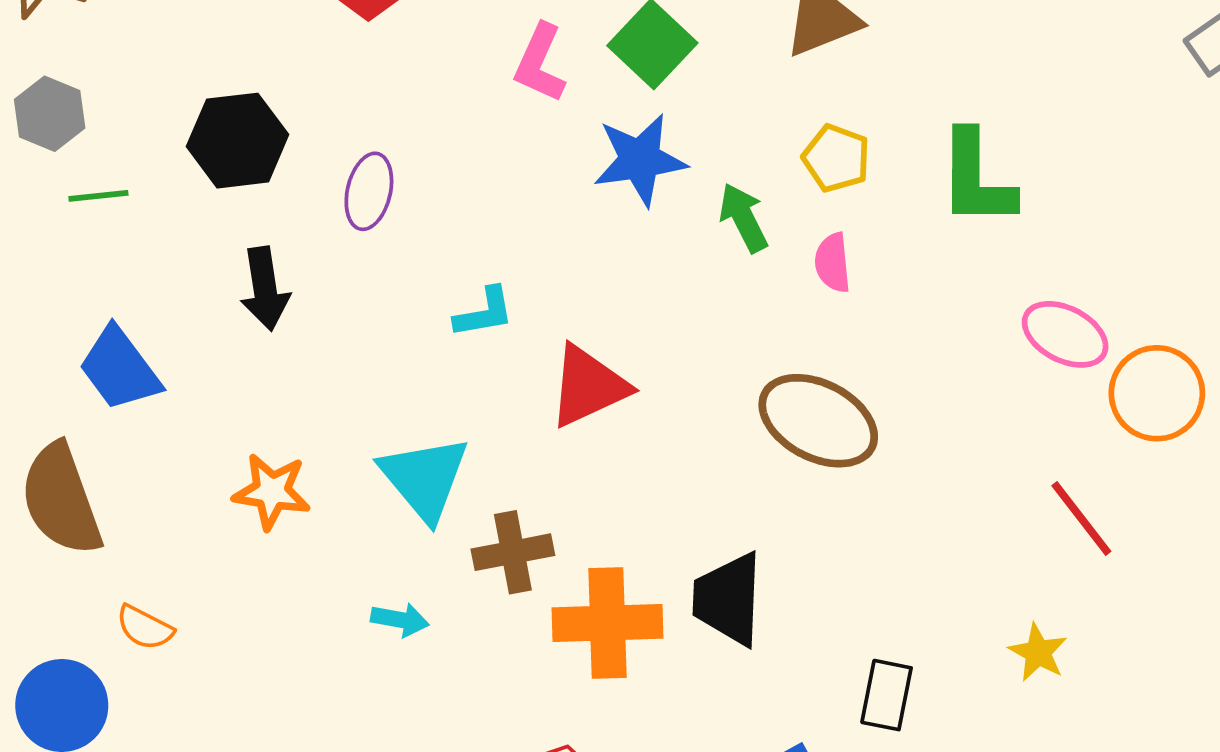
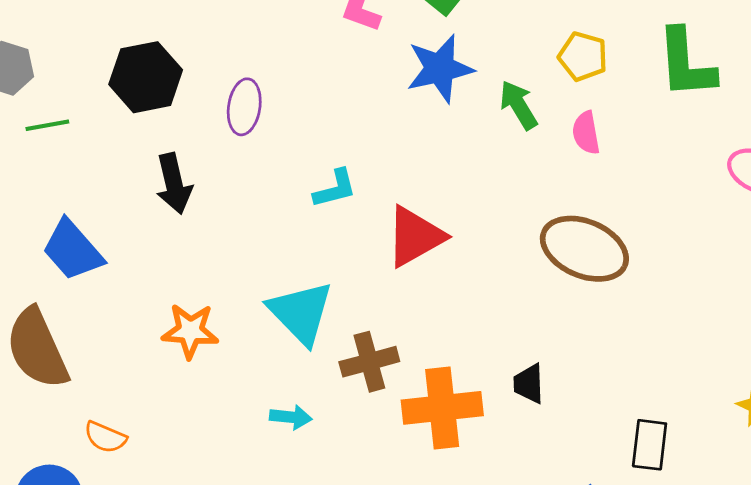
black trapezoid: (728, 599) -> (529, 384), size x0.6

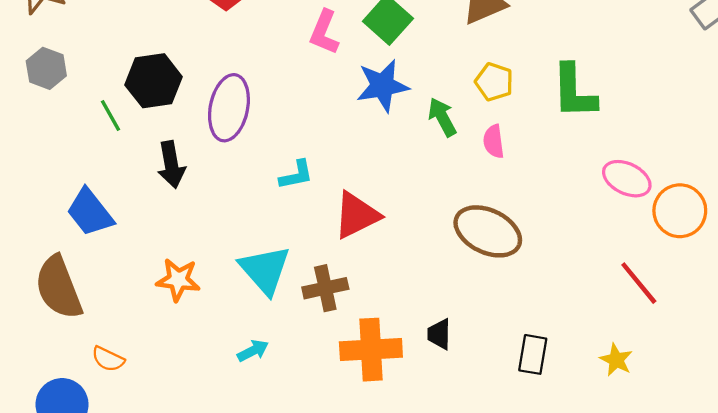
purple ellipse: (244, 107) -> (229, 108), size x1.5
green line: (47, 125) -> (110, 115), moved, turned 68
brown cross: (369, 362) -> (325, 288), moved
cyan arrow: (291, 417) -> (253, 351), turned -36
black rectangle: (650, 445) -> (533, 354), moved

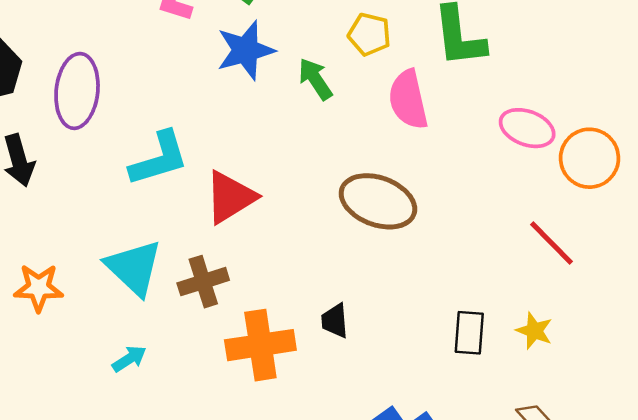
pink semicircle: (494, 141) -> (408, 100), moved, size x1.6
cyan L-shape: (296, 175) -> (159, 159), size x1.6
black rectangle: (533, 354) -> (469, 333), moved

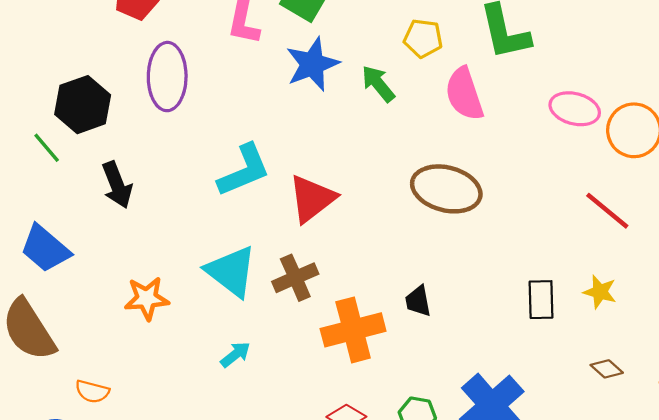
purple ellipse: (77, 91) -> (167, 77), moved

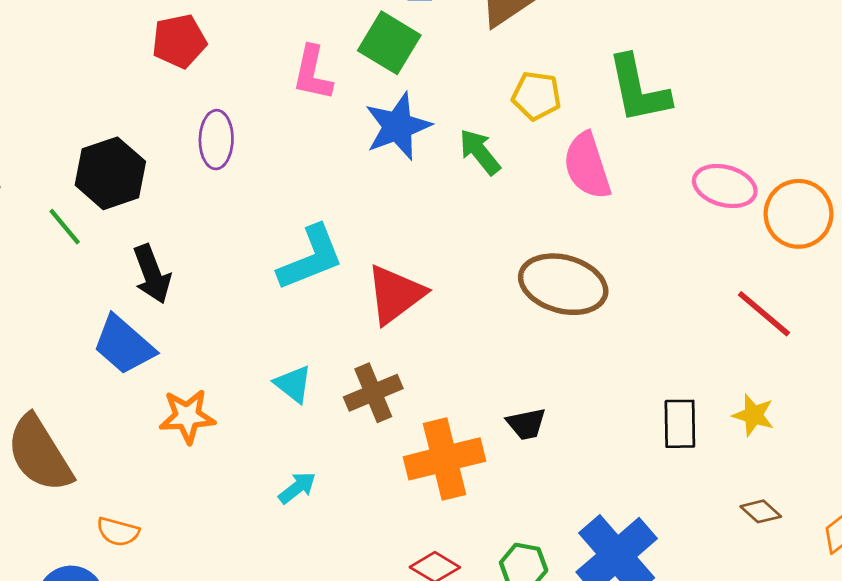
purple ellipse: (167, 77) -> (216, 140), size x0.7
blue trapezoid: (45, 248) -> (124, 345), moved
cyan triangle: (231, 271) -> (293, 384), size x0.6
black trapezoid: (418, 301) -> (526, 424), turned -92

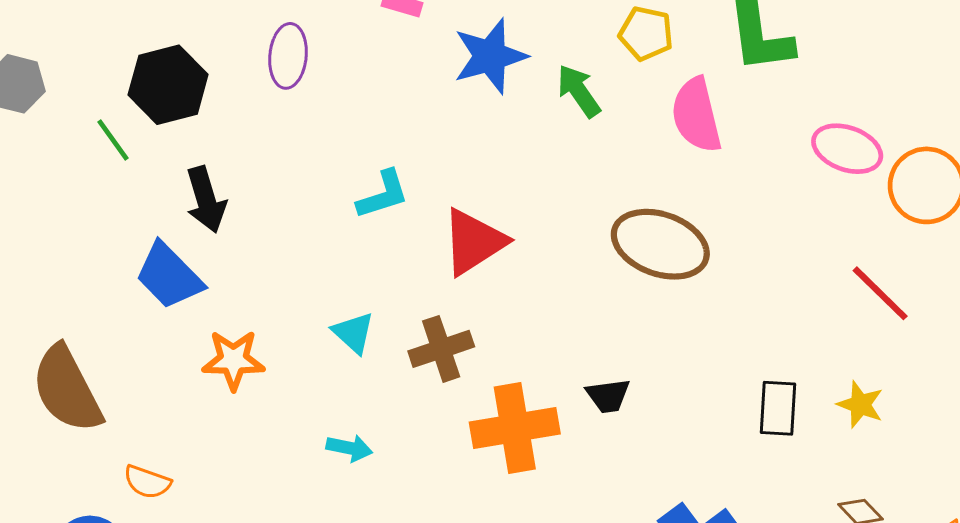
cyan L-shape: (311, 258) -> (383, 195), size x0.7
cyan arrow: (297, 488) -> (349, 448), turned 45

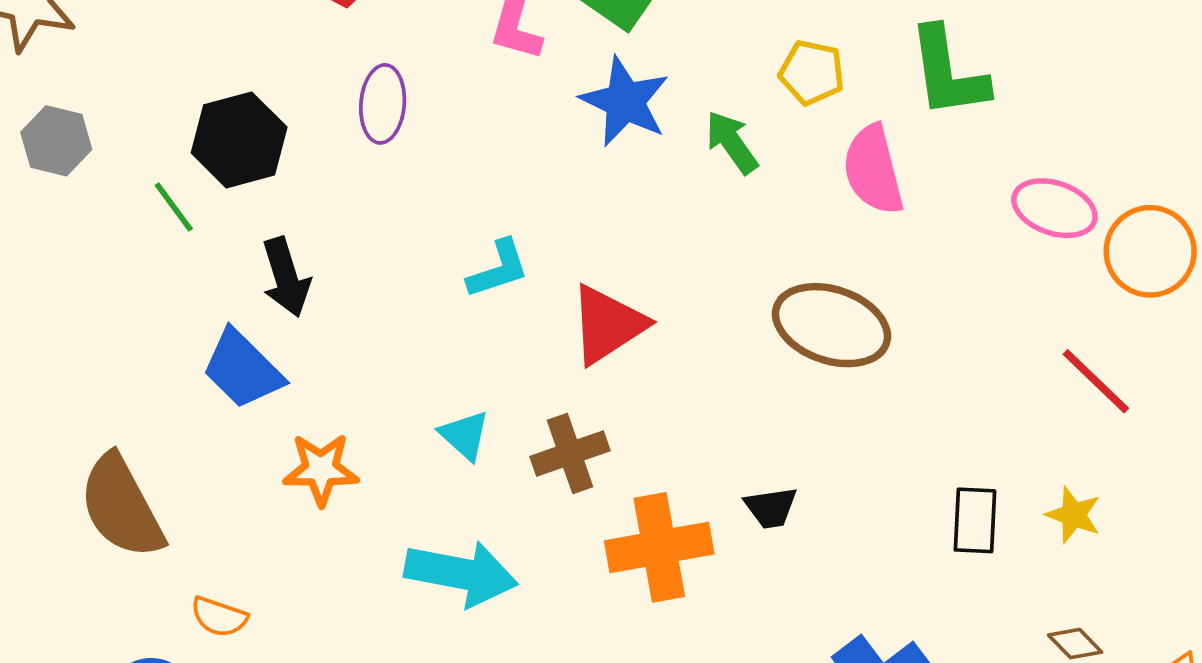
blue star: (490, 56) -> (625, 102), turned -30
cyan arrow: (349, 448) -> (461, 573), size x2.0

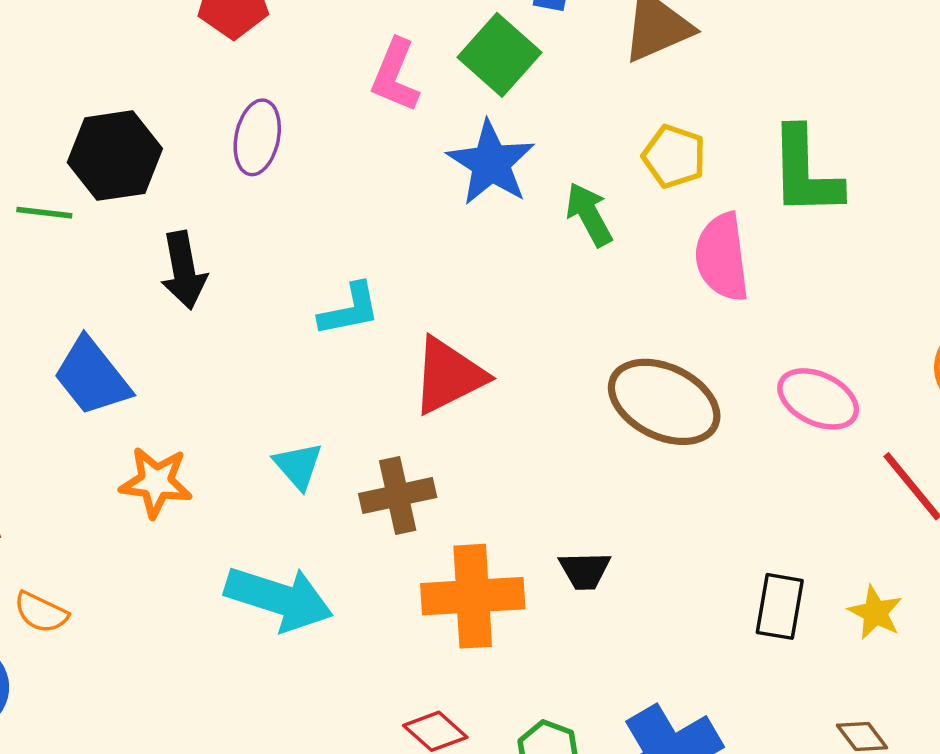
green line: (174, 207) -> (44, 213), turned -54
pink ellipse: (1054, 208) -> (818, 399), moved
black arrow: (286, 277) -> (184, 270), moved

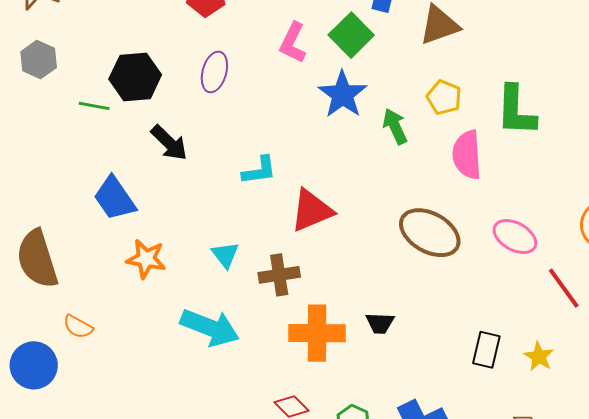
black arrow: (184, 270) -> (169, 143), turned -39

